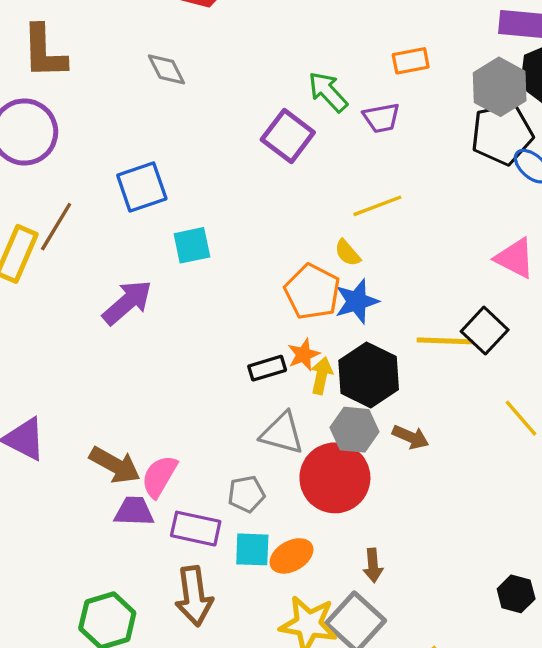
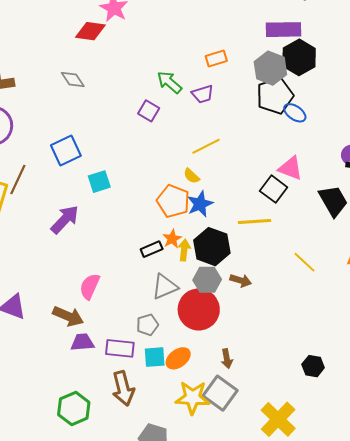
purple square: (288, 136) -> (149, 111), size x0.7
black square: (485, 331) -> (274, 189), moved
gray triangle: (282, 433) -> (165, 287), turned -32
pink semicircle: (159, 476) -> (90, 286), moved

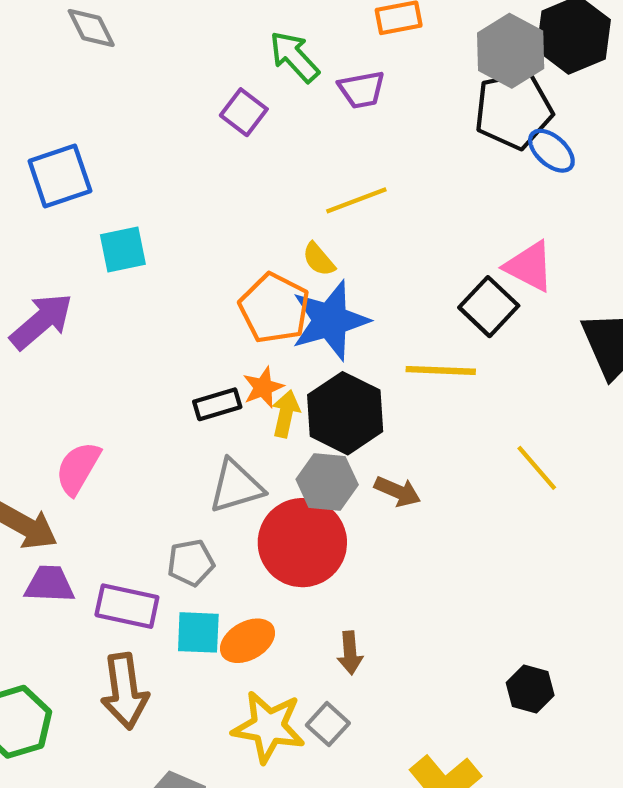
blue star: (200, 204) -> (330, 320), size x1.4
gray square: (220, 393) -> (328, 724), size x0.6

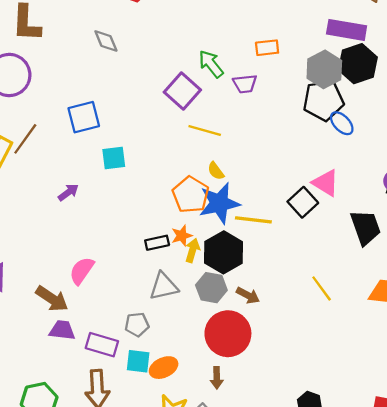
purple square: (244, 112) -> (182, 91), size x1.5
yellow line: (356, 200) -> (205, 131), moved, turned 32
purple arrow: (41, 321) -> (68, 192), size x0.6
yellow line: (441, 370) -> (253, 220), moved
red circle: (302, 543) -> (228, 334), moved

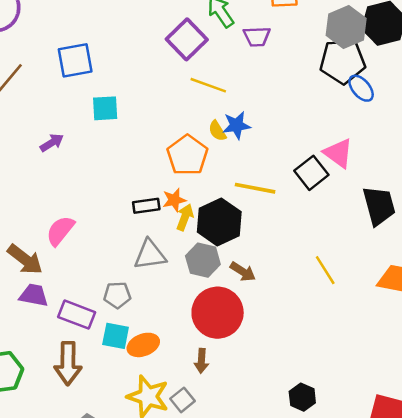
blue star: (219, 203) -> (237, 125), moved, size x0.6

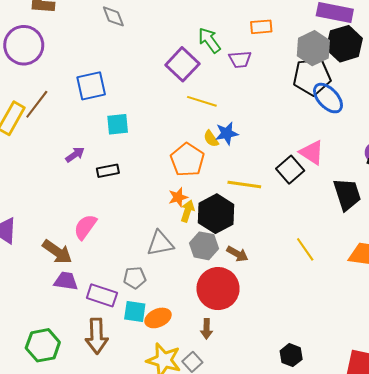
blue ellipse: (361, 88) -> (328, 98), size x1.4
black rectangle: (146, 206) -> (108, 171), moved

